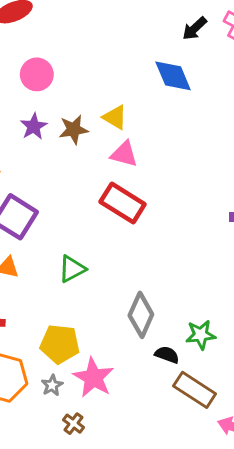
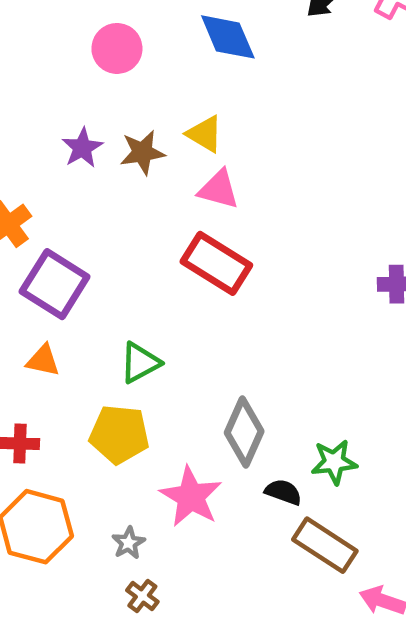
pink circle: (37, 74) -> (117, 48), moved
blue diamond: (173, 76) -> (228, 37), moved
yellow pentagon: (60, 344) -> (119, 434), moved
pink star: (93, 378) -> (191, 497), moved
gray star: (52, 385) -> (129, 543), moved

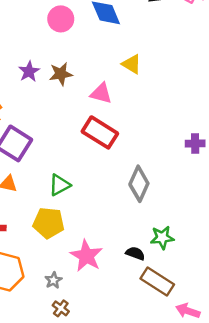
pink circle: (117, 48) -> (61, 19), moved
yellow triangle: (205, 134) -> (132, 64), moved
gray diamond: (244, 432) -> (139, 184), moved

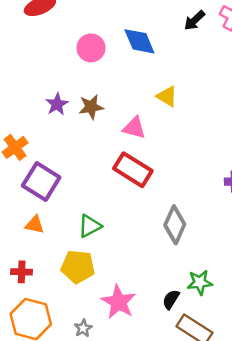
black semicircle: (135, 253) -> (171, 299), turned -78

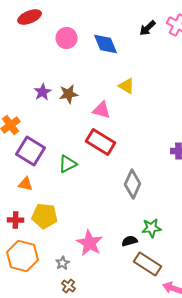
pink circle: (91, 48) -> (67, 38), moved
green triangle: (90, 226) -> (68, 164), moved
yellow pentagon: (78, 267) -> (45, 216), moved
black semicircle: (171, 299) -> (130, 241), turned 42

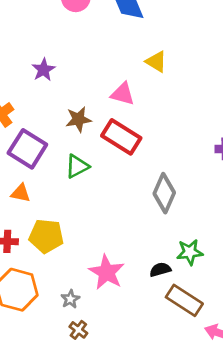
brown star: (69, 94) -> (78, 119), moved

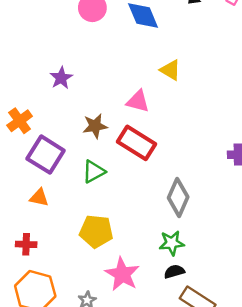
yellow pentagon: (46, 236) -> (96, 231), moved
green star: (190, 252) -> (172, 243), moved

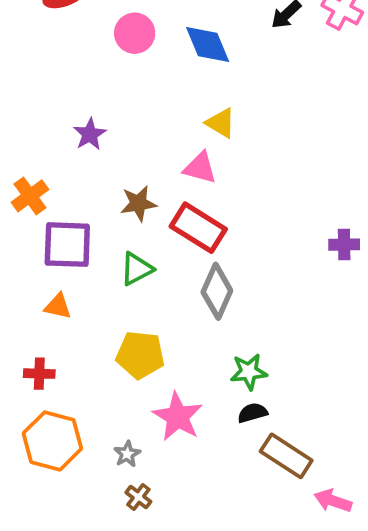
yellow triangle: (170, 70) -> (221, 123), moved
purple square: (46, 155) -> (67, 245), turned -30
gray diamond: (178, 197) -> (217, 291), moved

